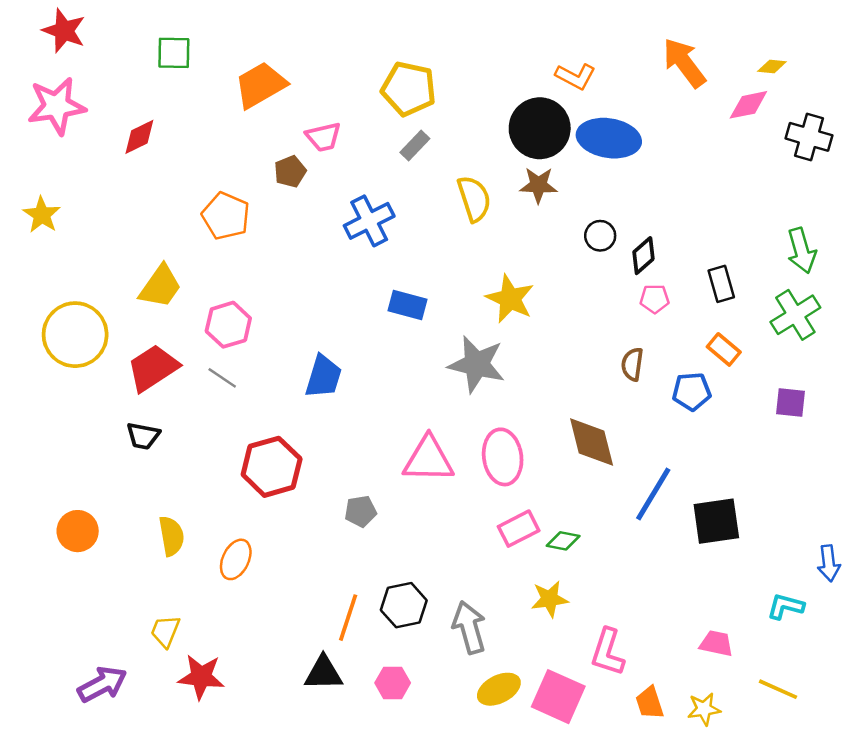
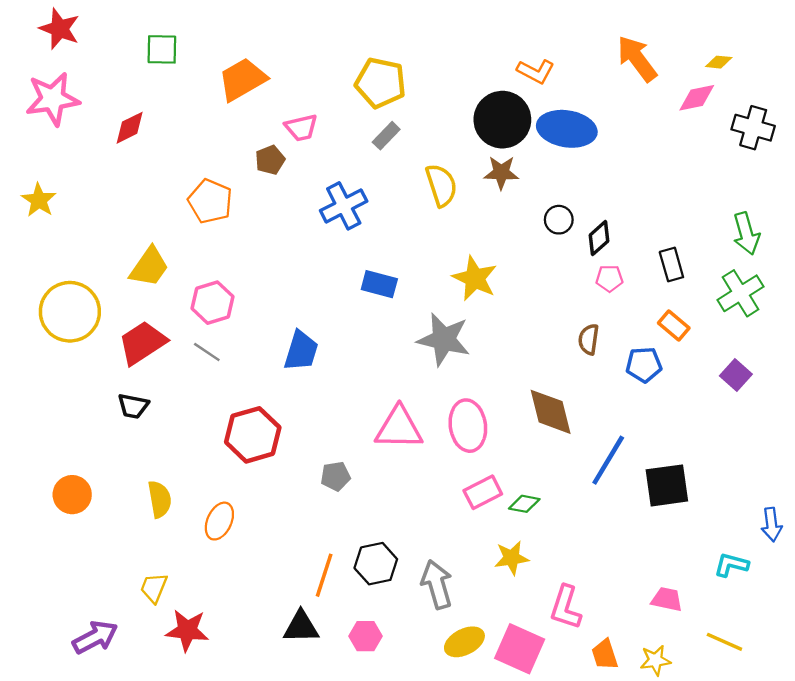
purple square: (790, 403) -> (736, 375), turned 36

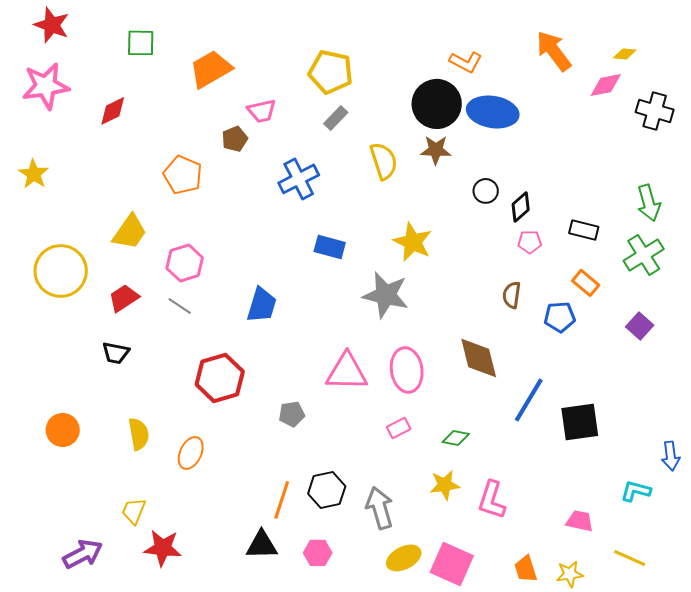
black rectangle: (671, 265) -> (584, 230), turned -60
red trapezoid: (142, 343) -> (124, 298), size x0.7
pink rectangle: (483, 492) -> (399, 428), moved, size x0.7
pink L-shape: (566, 607) -> (492, 500), moved

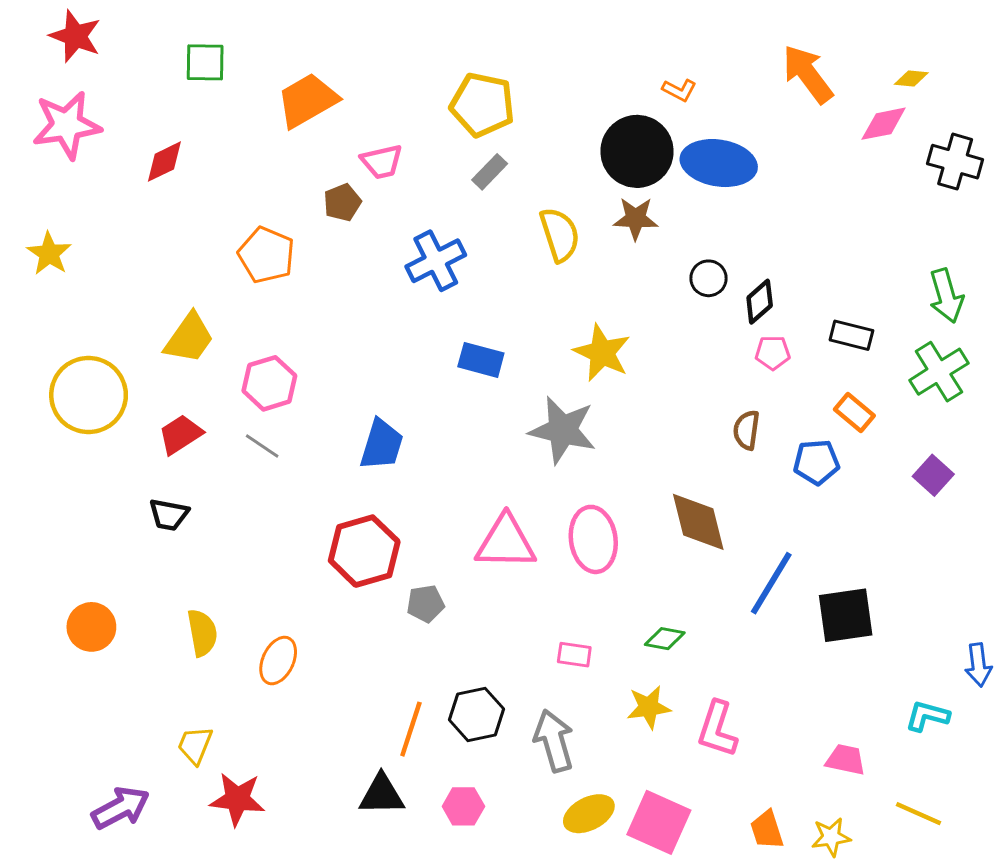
orange L-shape: (466, 62) -> (679, 90), size x0.7
red hexagon: (220, 378) -> (364, 551), moved
pink rectangle: (399, 428) -> (574, 655), moved, turned 35

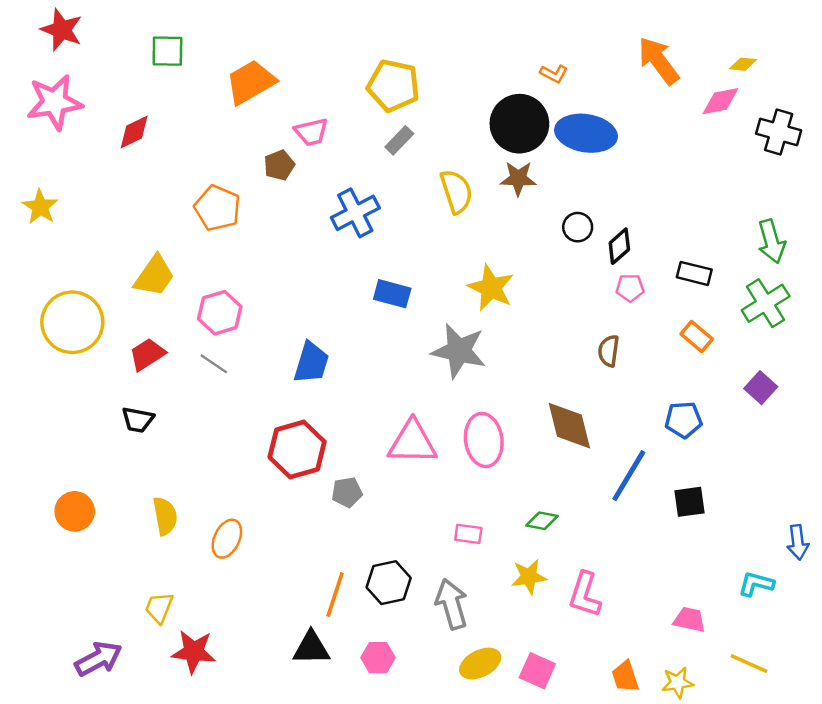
blue pentagon: (816, 462) -> (684, 420), moved
black square: (846, 615) -> (689, 502), size x0.7
pink square: (659, 822) -> (537, 671), size x0.7

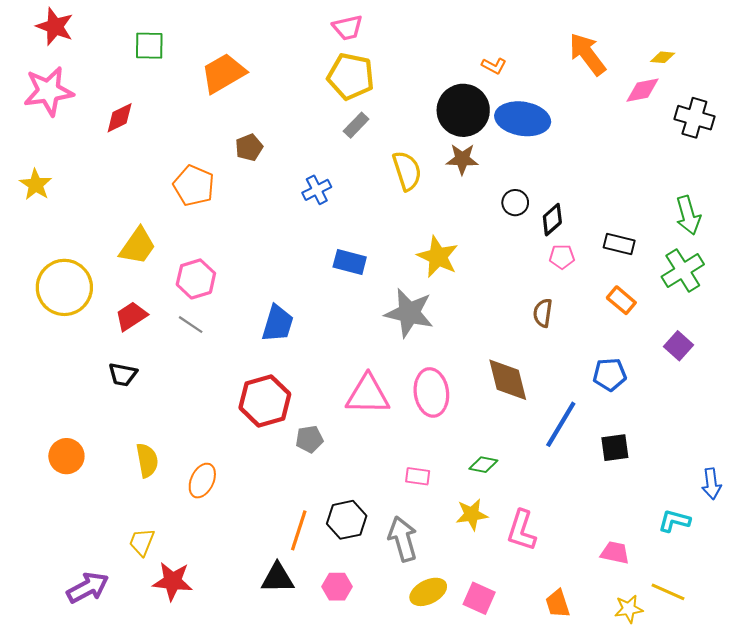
pink trapezoid: (311, 132) -> (348, 28), moved
blue cross: (355, 213) -> (317, 190), size x0.7
yellow star: (678, 683) -> (629, 609), moved

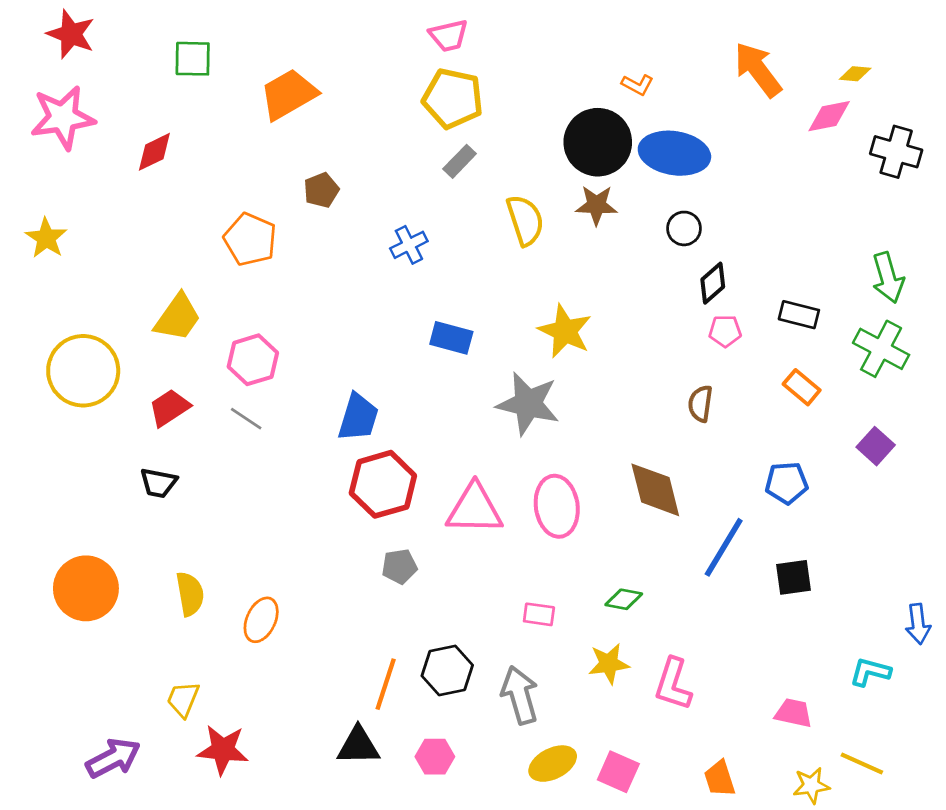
black circle: (515, 203) -> (684, 228), moved
green cross: (683, 270) -> (881, 349), turned -30
red hexagon: (265, 401) -> (383, 484), moved
orange circle: (66, 456) -> (86, 588), size x1.4

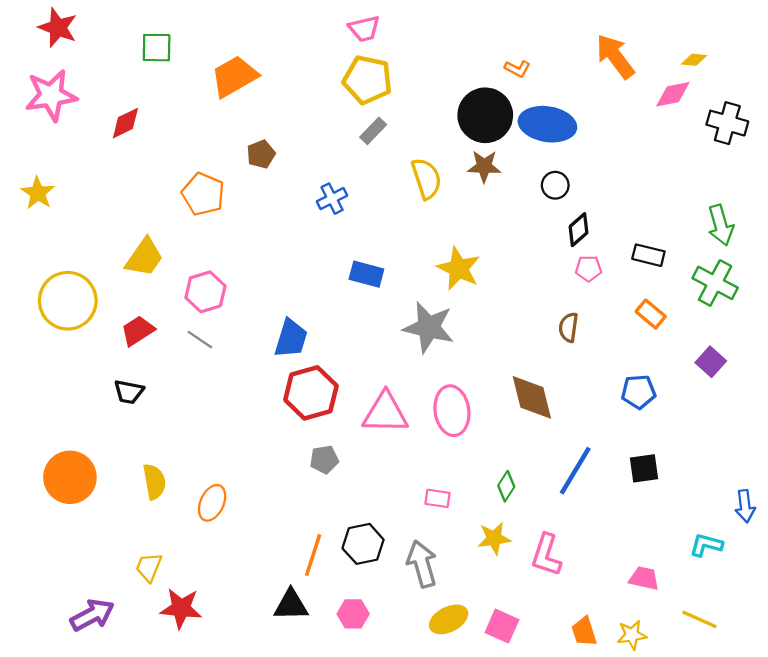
blue line: (724, 547) -> (575, 471), moved
green diamond: (624, 599) -> (506, 486), turned -68
yellow star: (811, 785) -> (632, 635), moved

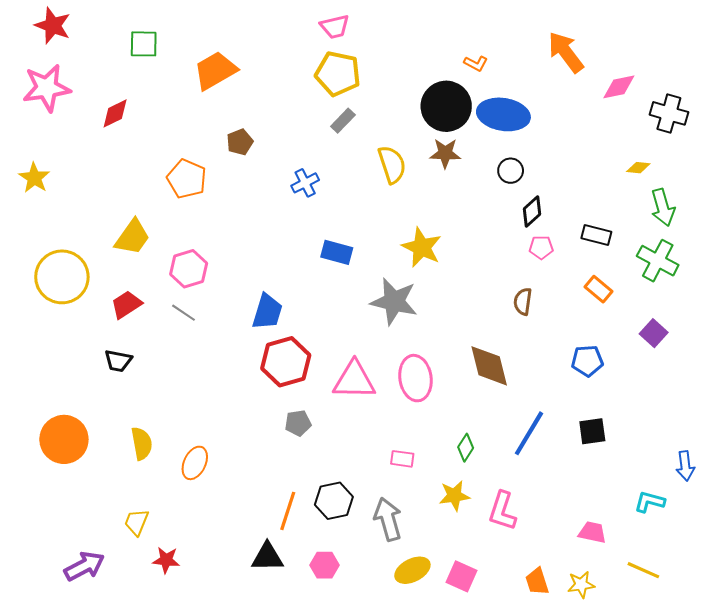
yellow diamond: (694, 60) -> (638, 168), moved
red star: (181, 608) -> (166, 560), size x0.7

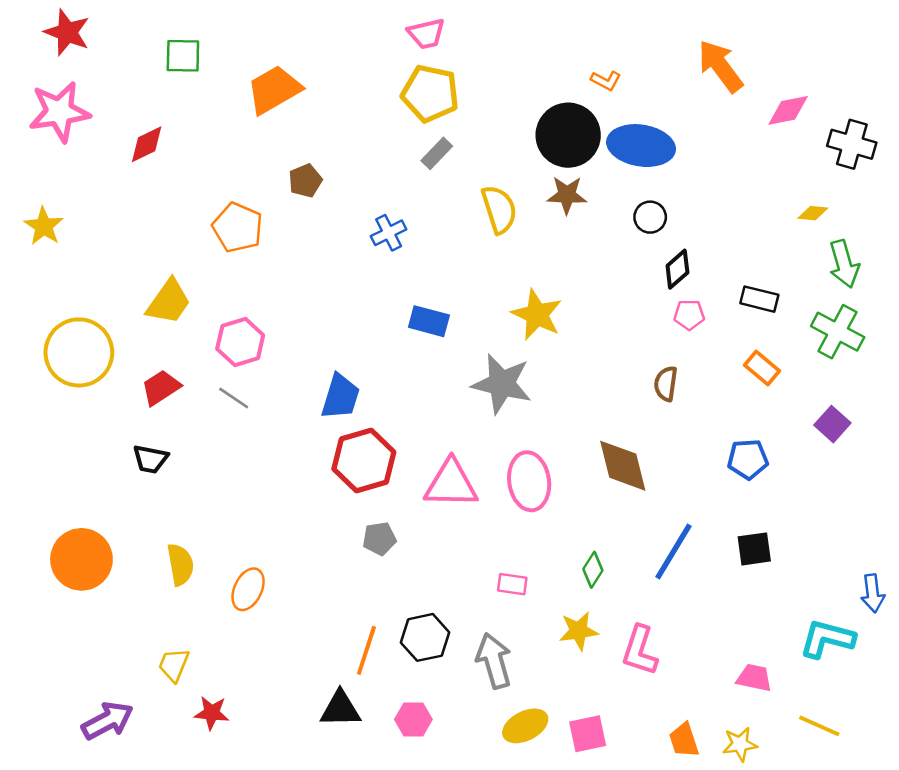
cyan L-shape: (650, 502) -> (827, 639), size x1.4
pink square: (462, 576) -> (588, 734), turned -36

